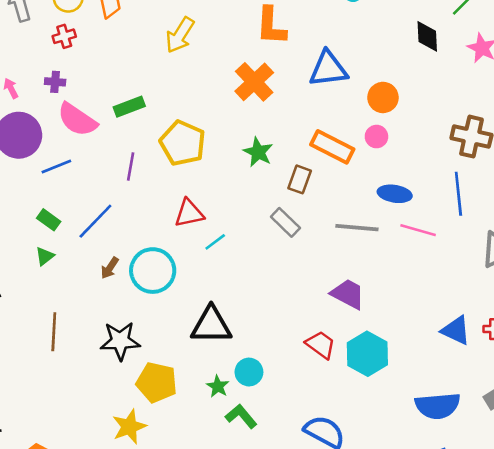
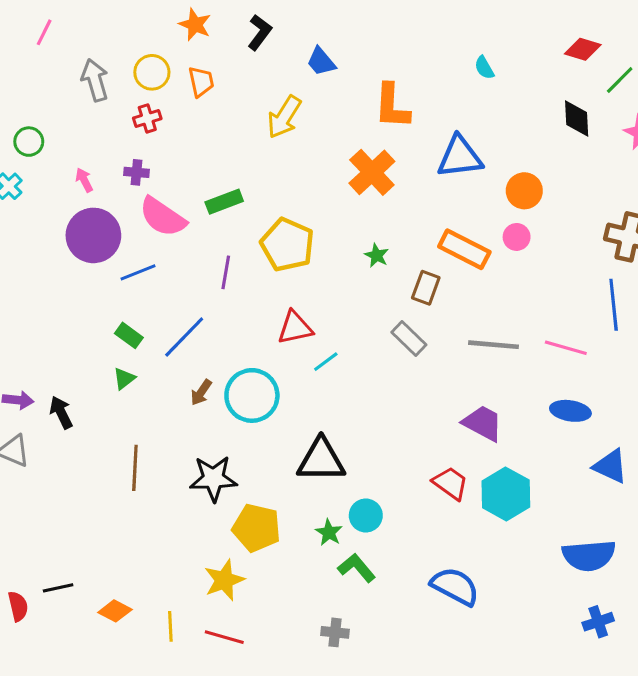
green star: (258, 152) -> (377, 255), size x0.7
blue ellipse: (395, 194) -> (570, 411), moved

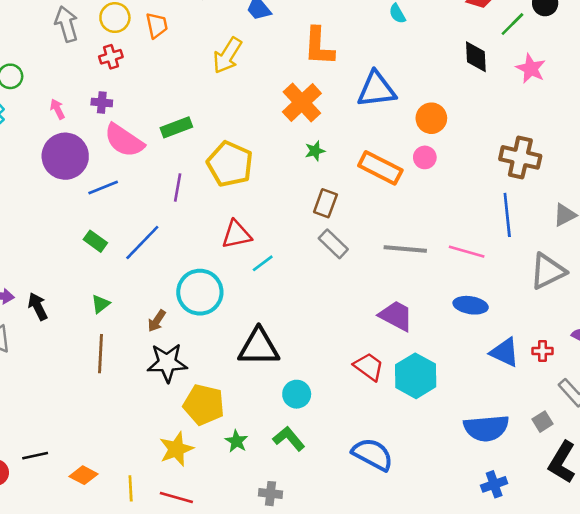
green star: (377, 255) -> (315, 151), moved, turned 30
brown rectangle: (426, 288) -> (325, 203), moved
green triangle: (124, 379) -> (101, 304), moved
brown arrow: (201, 392) -> (157, 321), moved
green star: (329, 532) -> (237, 441), moved

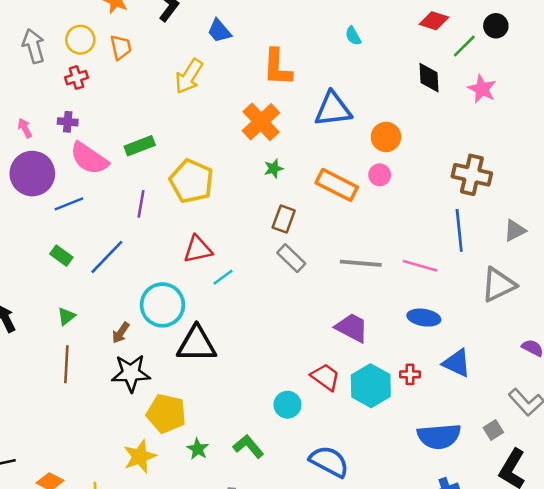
black triangle: (259, 347) -> (197, 344), moved
red cross: (543, 351) -> (410, 374), moved
cyan circle: (297, 394) -> (287, 405), moved

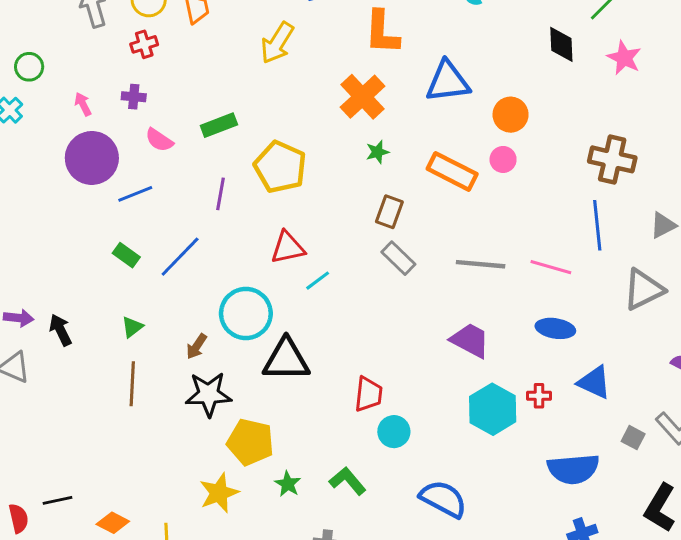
pink semicircle: (89, 158) -> (159, 140), size x0.6
red trapezoid: (325, 377) -> (368, 394), moved, turned 60
gray square: (493, 430) -> (633, 438), moved, turned -30

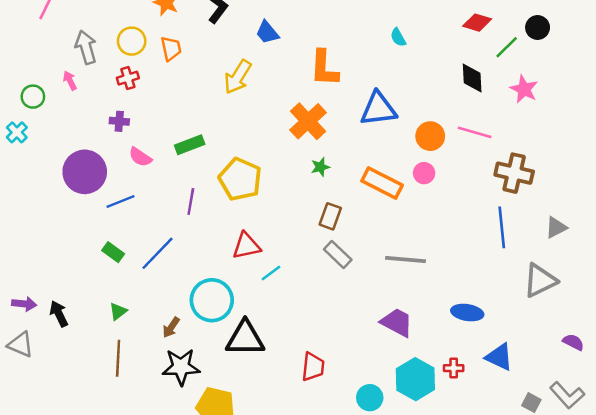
pink arrow: (83, 104) -> (70, 81), moved
pink line: (551, 267) -> (475, 132), moved
cyan circle: (394, 432) -> (370, 398), moved

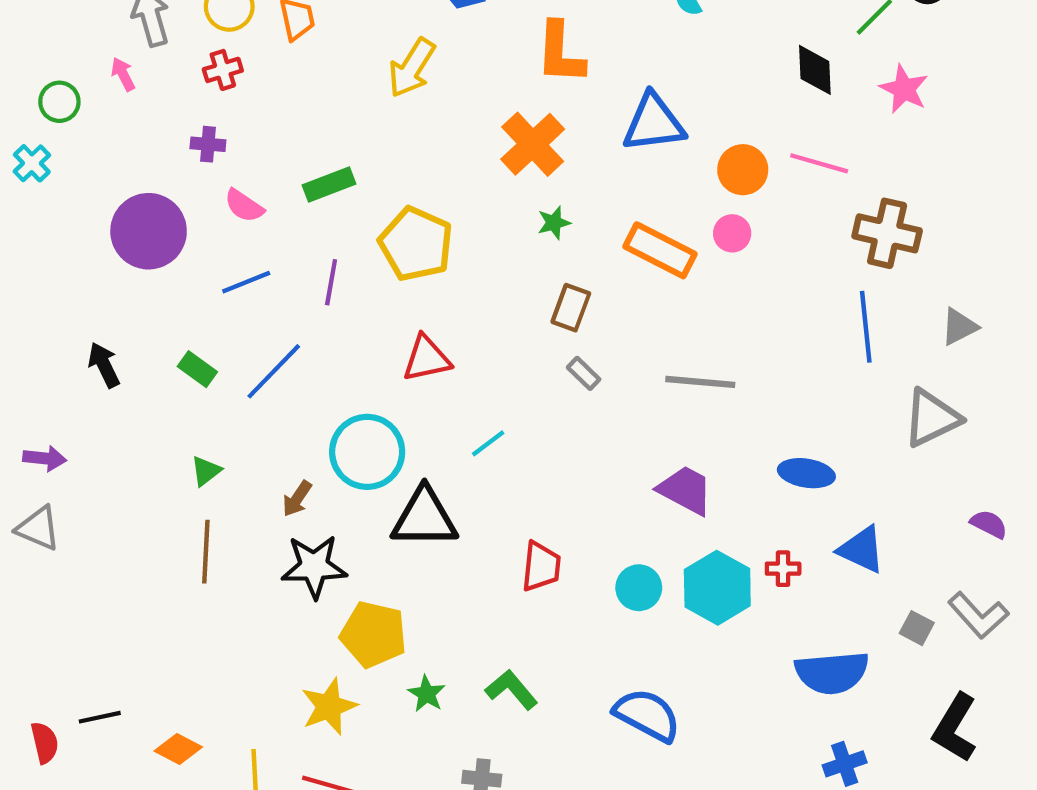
blue line: (120, 201) -> (246, 282), moved
gray rectangle: (338, 255) -> (584, 373), size x0.7
cyan line: (271, 273) -> (488, 443), moved
black arrow: (59, 314) -> (104, 365), moved
cyan circle: (370, 398) -> (639, 588), moved

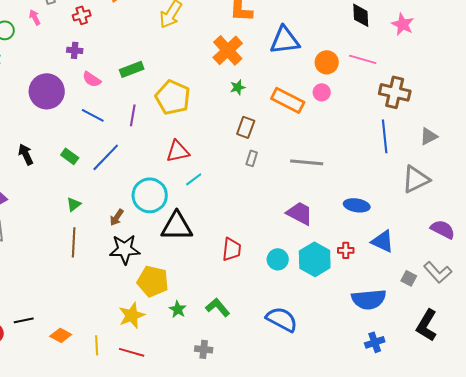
blue line: (246, 282) -> (93, 115), turned 50
gray rectangle: (584, 373) -> (252, 158), turned 63
cyan line: (488, 443) -> (194, 179), moved
purple semicircle: (989, 524) -> (443, 229), size x1.4

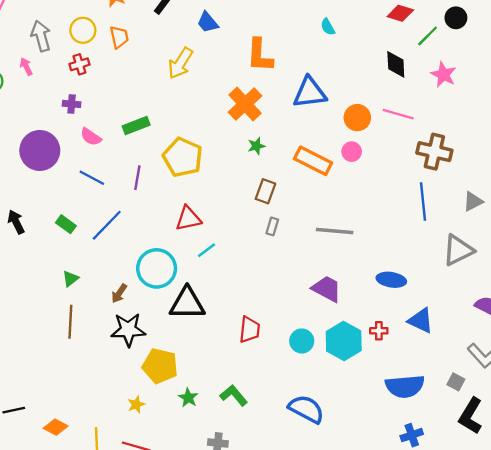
gray square: (409, 278) -> (456, 382), moved
yellow star: (132, 315) -> (136, 404), size x0.6

